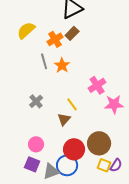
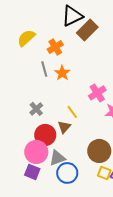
brown rectangle: (72, 33) -> (87, 30), moved, size x1.5
pink circle: (36, 144) -> (36, 152), size x1.5
red circle: (74, 149) -> (45, 135), moved
gray triangle: (51, 171) -> (57, 158), moved

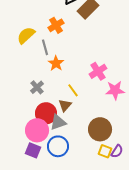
yellow semicircle: (26, 38) -> (26, 35), moved
orange star: (62, 73) -> (56, 63), moved
gray triangle: (57, 158) -> (58, 122), moved
blue circle: (67, 173) -> (58, 146), moved

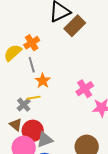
orange cross: (56, 25) -> (32, 43), moved
yellow line: (73, 90) -> (34, 98), moved, turned -64
brown triangle: (65, 105) -> (16, 125), moved, turned -32

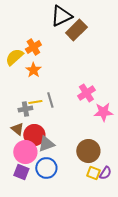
gray line: (32, 65) -> (50, 100), moved
orange star: (43, 81) -> (33, 70), moved
gray cross: (24, 105) -> (25, 109), turned 32

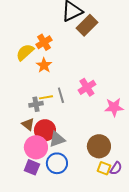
pink cross: (86, 93) -> (87, 87), moved

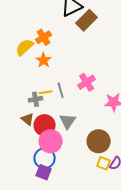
gray triangle: (57, 139) -> (68, 121), moved, turned -36
pink circle: (36, 147) -> (51, 141), moved
blue circle: (57, 163) -> (45, 158), moved
purple square: (32, 167) -> (44, 172), moved

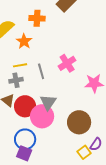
orange cross: (44, 37) -> (37, 18), moved, turned 35
yellow line: (46, 92) -> (20, 65), moved
pink circle: (51, 141) -> (42, 116), moved
yellow square: (104, 163) -> (84, 152), moved, turned 32

